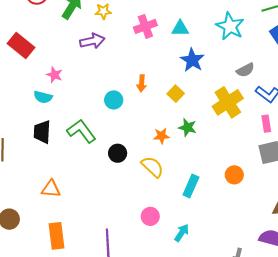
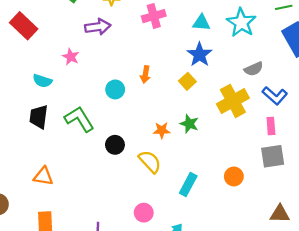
cyan triangle: (180, 28) -> (201, 23), moved
pink star: (54, 75) -> (71, 57), moved
yellow square: (176, 94) -> (187, 81), moved

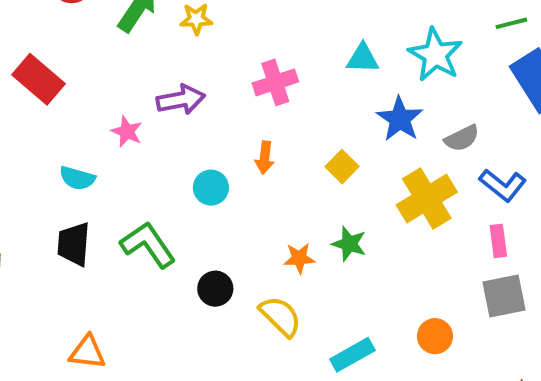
pink cross: (154, 16) -> (275, 82), moved
purple arrow: (98, 27) -> (181, 100), moved
blue star: (200, 55) -> (400, 119), moved
cyan rectangle: (188, 184) -> (352, 355), turned 35

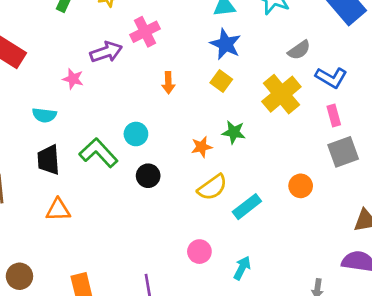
pink cross: (275, 82) -> (145, 32), moved
blue star: (400, 119) -> (226, 44), moved
cyan circle: (211, 188) -> (136, 134), moved
yellow semicircle: (280, 316) -> (212, 187), moved, turned 108
orange triangle: (87, 352) -> (58, 210), moved

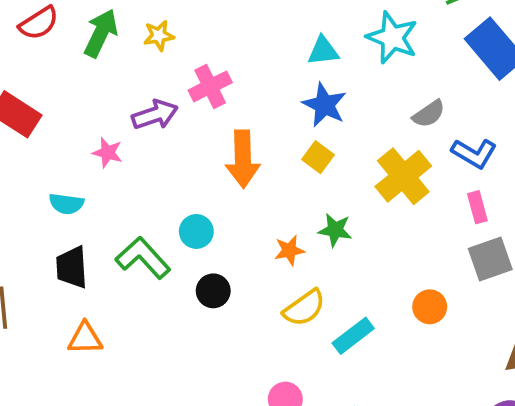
orange arrow: (168, 83) -> (243, 159), size x1.8

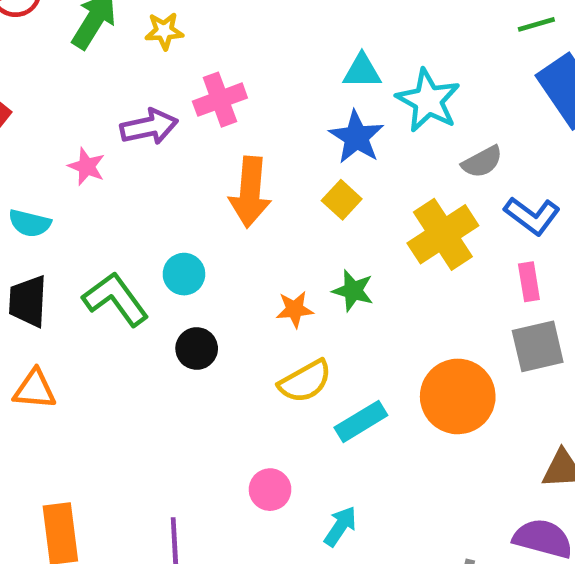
cyan star: (392, 38) -> (428, 100), moved
orange circle: (430, 307) -> (458, 396), size x1.8

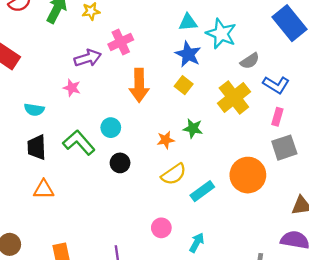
pink star: (86, 166) -> (72, 88), moved
pink rectangle: (529, 282) -> (277, 117), turned 30

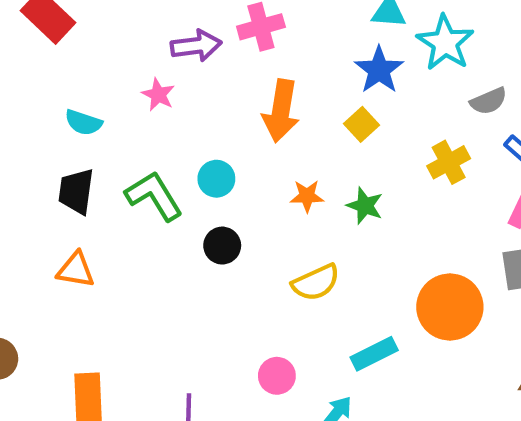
yellow cross: (234, 97) -> (449, 162), size x0.7
orange star: (166, 140) -> (307, 196), moved
cyan rectangle: (202, 191) -> (374, 354), moved

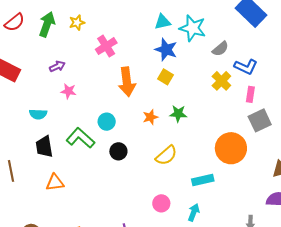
purple arrow: (196, 46) -> (57, 66), moved, size x0.7
yellow cross: (449, 162) -> (221, 81), moved
cyan rectangle: (374, 354) -> (203, 180), turned 30

